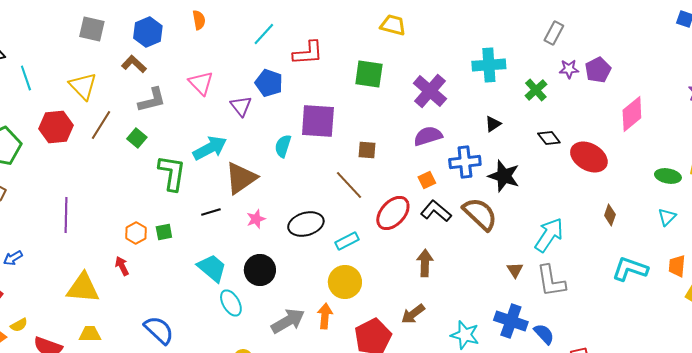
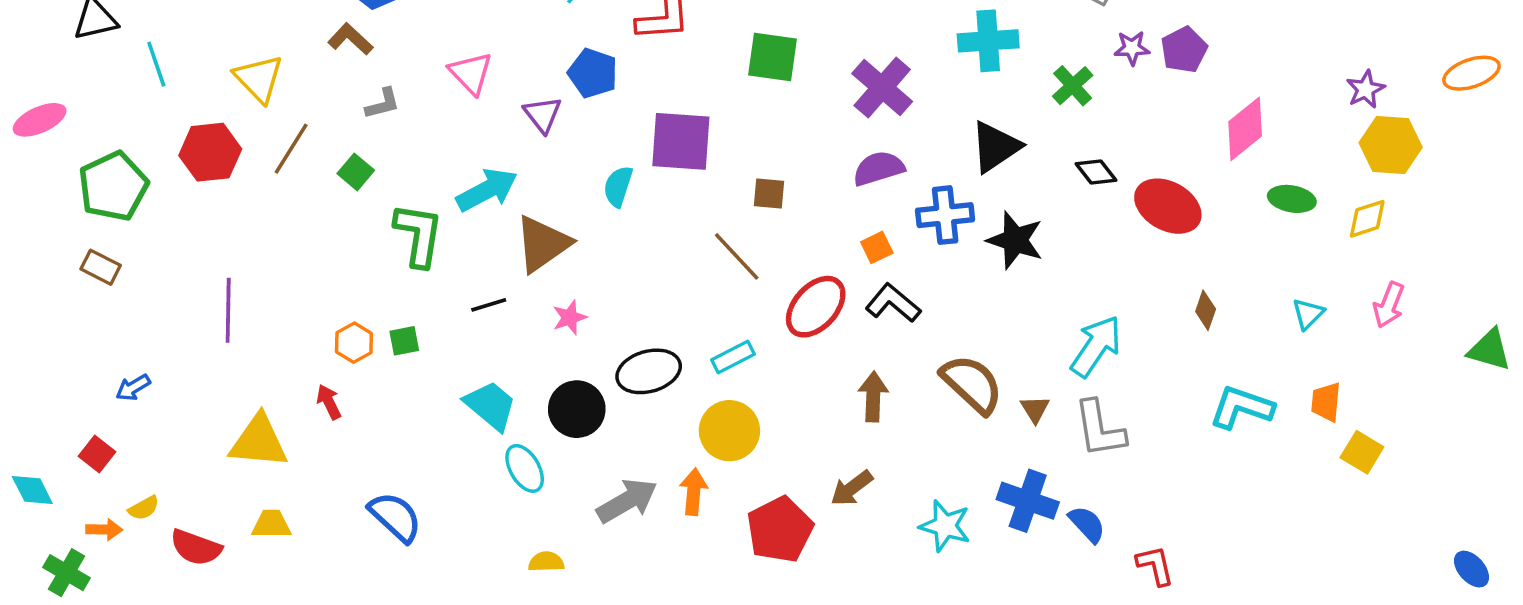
gray L-shape: (152, 100) -> (383, 104), size x0.7
black triangle: (493, 124) -> (995, 147), size x1.8
green ellipse: (668, 176) -> (1292, 199), moved
brown semicircle: (480, 214) -> (972, 384), moved
black ellipse: (306, 224) -> (649, 371), moved

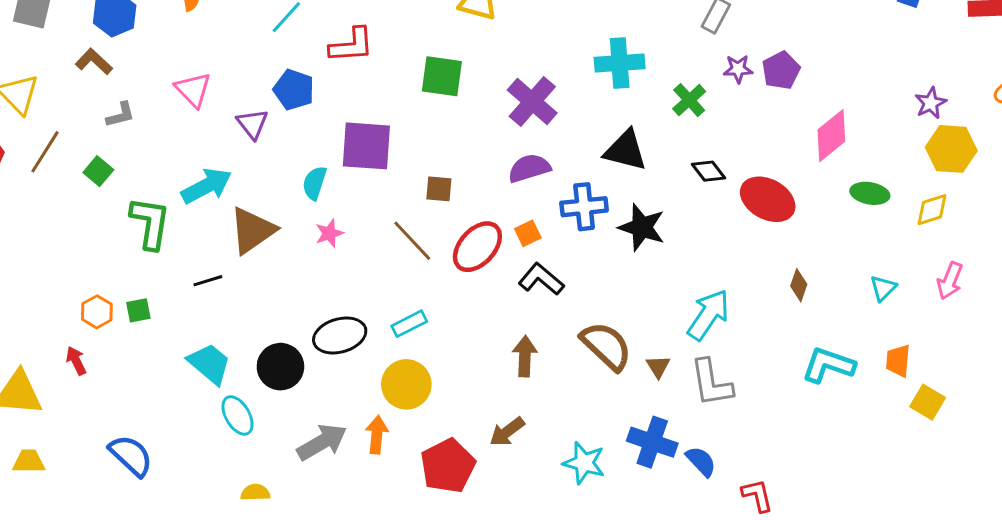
black triangle: (995, 147) -> (626, 150), turned 48
red ellipse: (816, 307) -> (477, 247), moved
pink star: (570, 317) -> (329, 233), moved

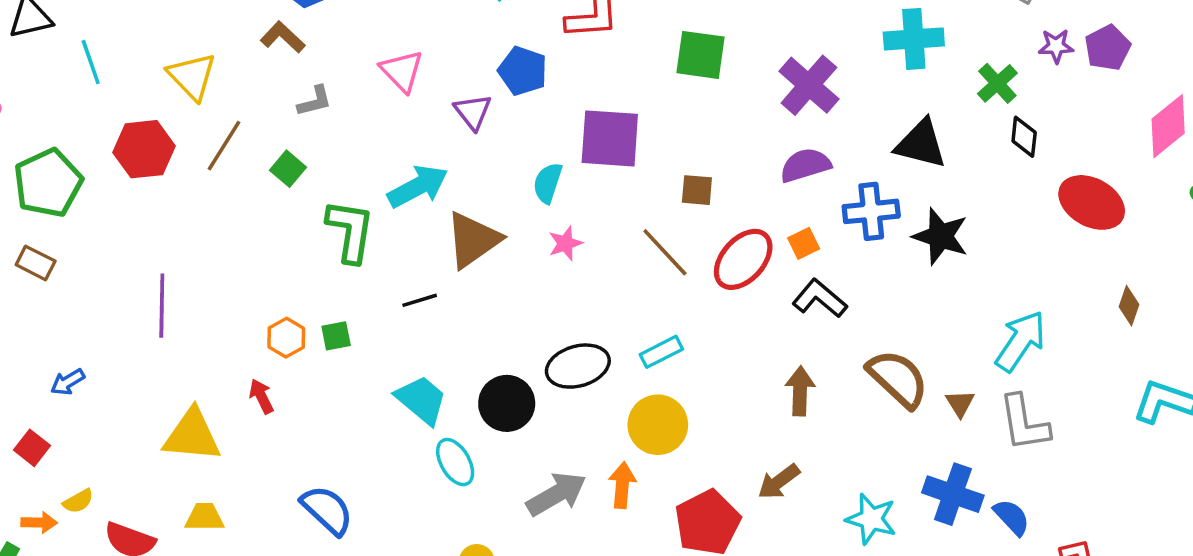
black diamond: (708, 171) -> (1024, 137), moved, turned 44

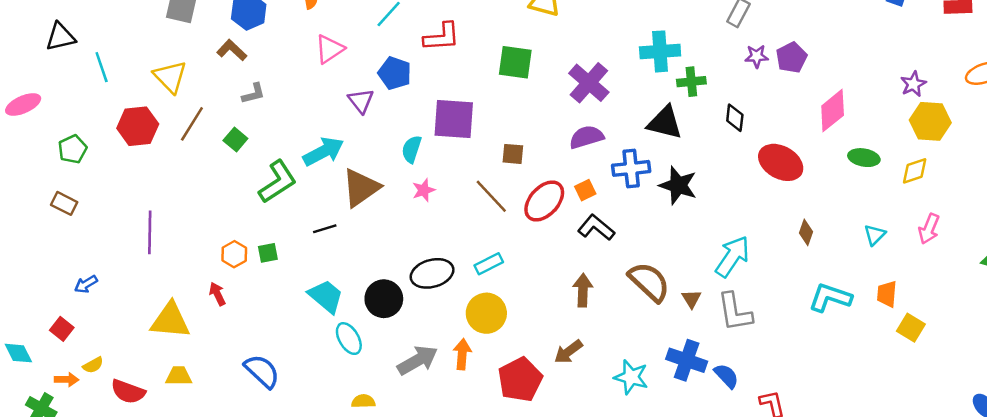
pink triangle: (402, 71) -> (330, 49), moved, turned 40
green cross: (997, 83) -> (691, 82), moved, turned 36
green pentagon: (48, 183) -> (73, 149), size x0.6
green L-shape: (350, 231) -> (278, 182), turned 48

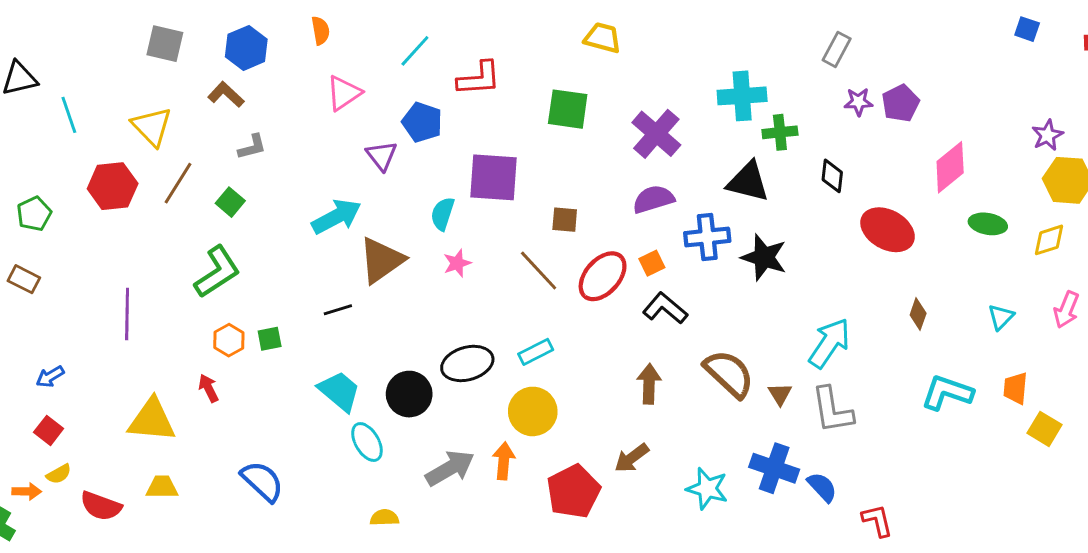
green L-shape: (278, 182) -> (217, 272), moved
red square: (62, 329) -> (49, 430), moved

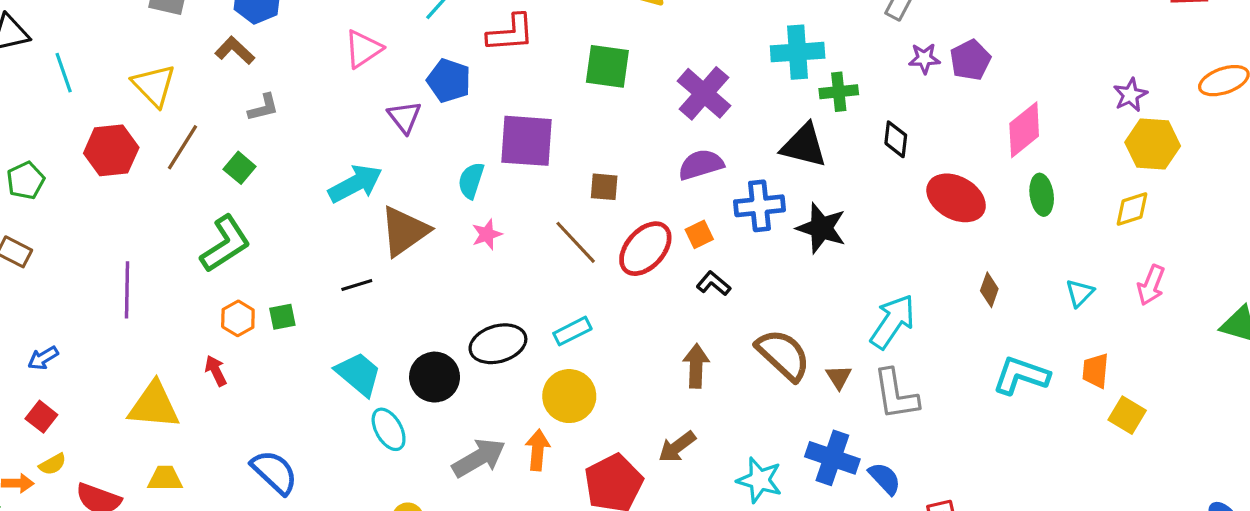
green ellipse: (988, 224) -> (1042, 195), moved, turned 72
black L-shape: (665, 308) -> (714, 284), size x0.7

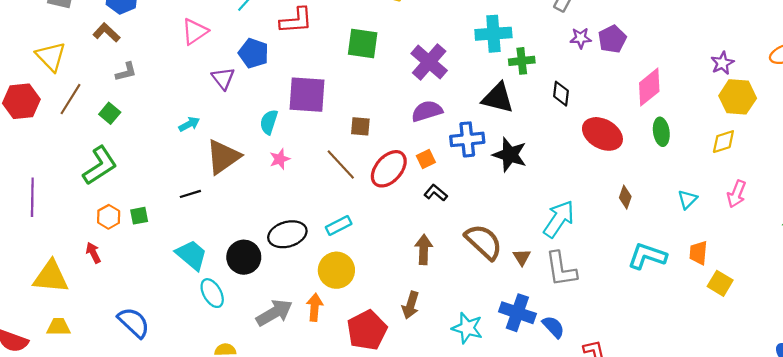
cyan arrow: (355, 184) -> (189, 124), size x0.6
brown arrow: (677, 447) -> (411, 305), turned -36

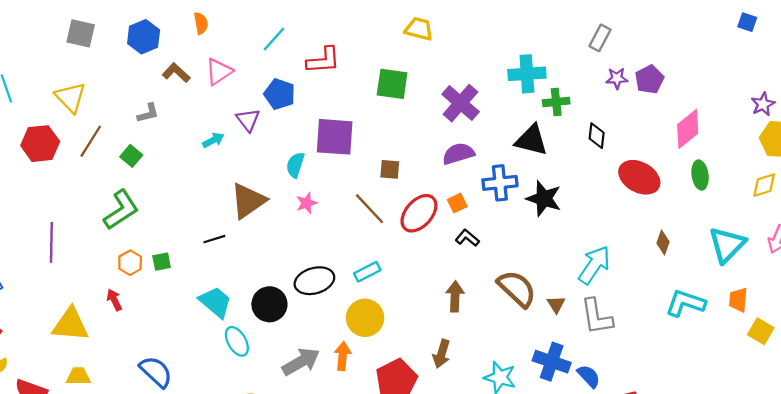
brown L-shape: (106, 33) -> (176, 73), moved
cyan arrow: (189, 124) -> (213, 140), moved
cyan triangle: (687, 199) -> (727, 245), size x1.8

